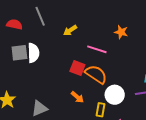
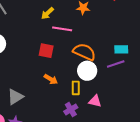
yellow arrow: (70, 30) -> (47, 13), moved
orange semicircle: (96, 74) -> (84, 52), moved

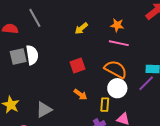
pink line: (62, 29) -> (119, 43), moved
red square: (46, 51) -> (77, 66), turned -35
purple line: (116, 64) -> (146, 83), turned -30

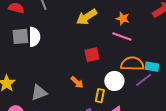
yellow arrow: (81, 28) -> (87, 17), size x1.5
red square: (77, 66) -> (92, 55), moved
orange semicircle: (116, 69) -> (132, 64), moved, turned -35

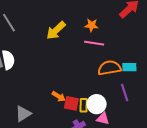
red square: (92, 55) -> (71, 103), moved, turned 35
purple line: (144, 80) -> (125, 93), moved, turned -60
white circle: (114, 81) -> (97, 104), moved

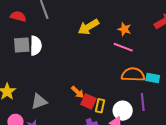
white circle: (97, 104) -> (123, 111), moved

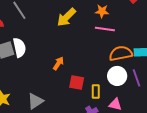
orange arrow: (78, 92) -> (58, 63), moved, turned -88
red square: (88, 101) -> (77, 82), moved
white circle: (123, 111) -> (117, 76), moved

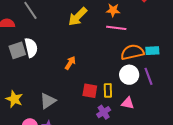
red square: (77, 82) -> (90, 91), moved

